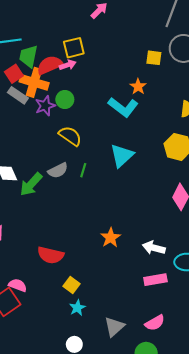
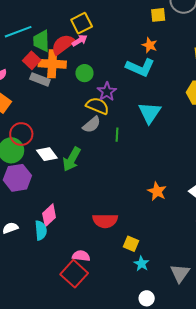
purple star: (45, 106) -> (107, 92), moved
gray semicircle: (58, 170) -> (92, 125), moved

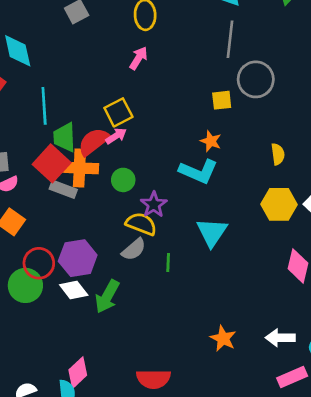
cyan line: (18, 32) -> (44, 106), moved, turned -72
red square: (32, 60) -> (52, 163), size x1.5
purple hexagon: (17, 178) -> (78, 258), moved

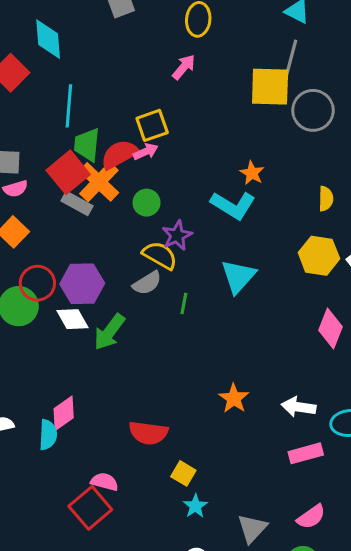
yellow square: (222, 100) -> (270, 87), moved, size x1.8
orange cross: (79, 168) -> (99, 182), turned 33

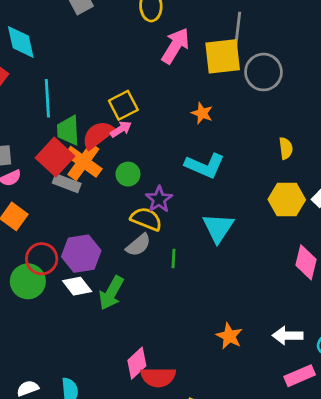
pink arrow: (184, 67) -> (175, 46), moved, size x1.5
orange star: (252, 173) -> (202, 113), moved
pink diamond: (64, 413) -> (137, 363), moved

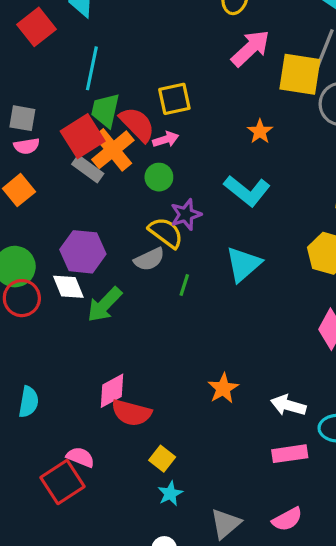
pink arrow: (121, 129) -> (166, 139), moved
red semicircle: (98, 135) -> (137, 124), turned 68
red circle: (42, 259) -> (22, 298), moved

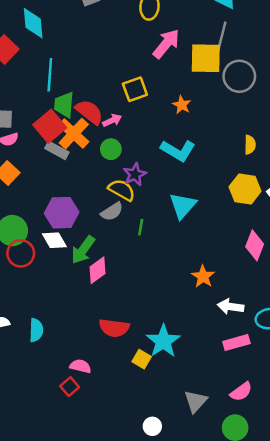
yellow square: (174, 99) -> (135, 89), moved
orange star: (223, 388) -> (203, 276), moved
pink diamond: (112, 391) -> (97, 270), moved
red square: (63, 482) -> (70, 387), size x0.6
cyan star: (170, 494) -> (163, 341), moved, size x1.8

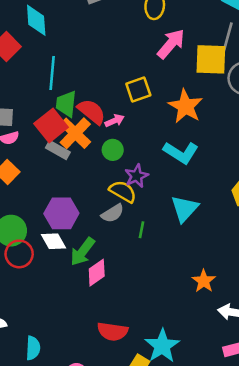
orange star: (182, 105) -> (185, 106), size x1.8
cyan semicircle: (36, 330) -> (33, 348), moved

